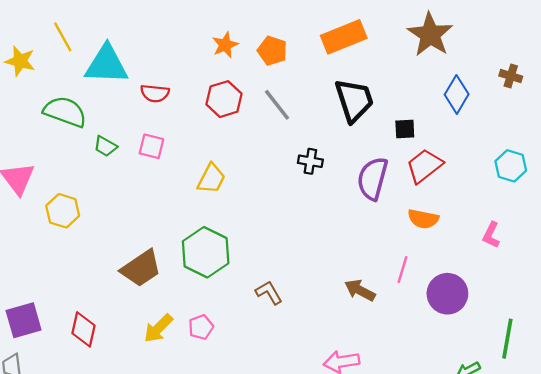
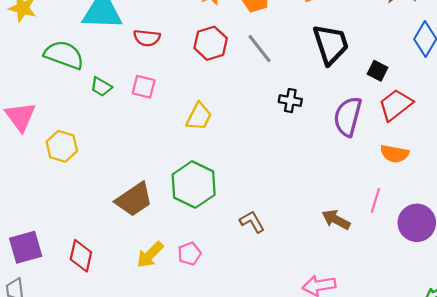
black square: (405, 129) -> (377, 71), turned 30

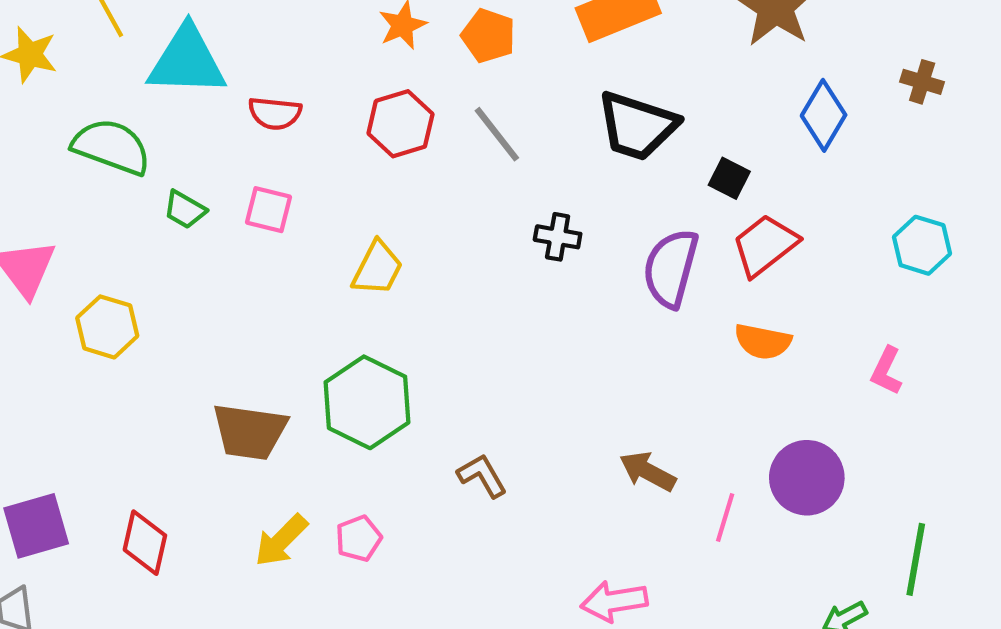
black trapezoid: (331, 44) -> (637, 126), turned 126
brown trapezoid: (134, 199) -> (250, 432), turned 42
pink line: (375, 200) -> (725, 517), moved

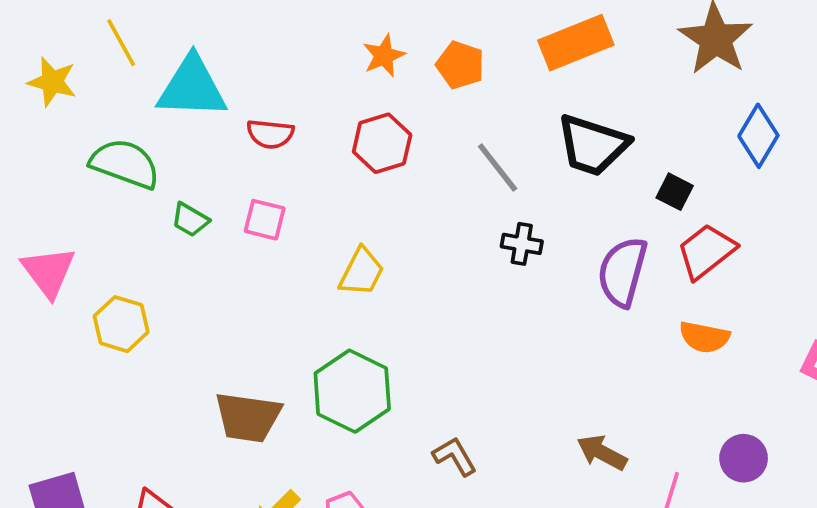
gray line: (497, 134) -> (498, 167), moved
purple circle: (807, 478) -> (744, 458), size x0.7

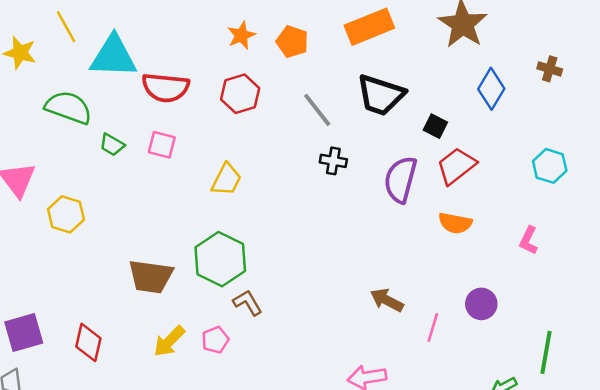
red semicircle: (270, 134) -> (165, 88), size x1.5
brown L-shape: (455, 456) -> (248, 303), moved

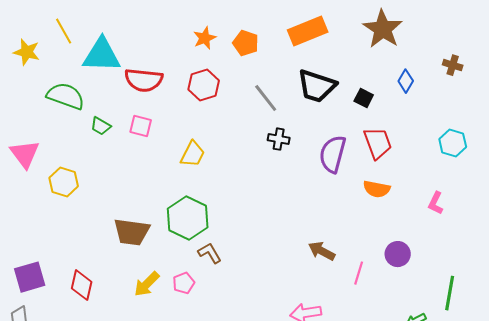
blue diamond: (491, 89) -> (406, 81), size x0.7
black square: (435, 126) -> (364, 98), moved
red trapezoid: (456, 166) -> (378, 143), turned 108

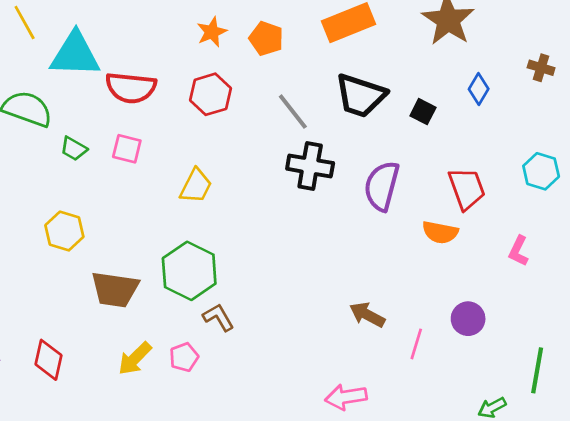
black cross: (279, 139) -> (310, 166), size x1.6
red trapezoid: (378, 143) -> (467, 189), moved
yellow hexagon: (64, 182) -> (64, 231), moved

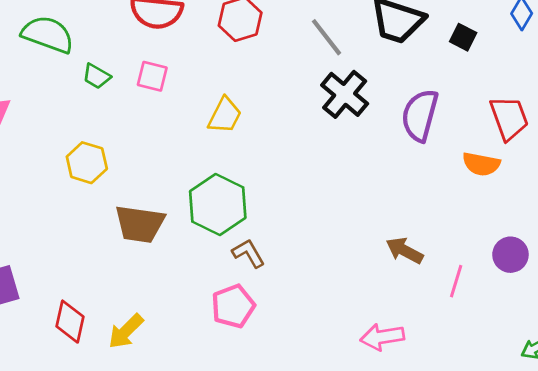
black cross: (310, 166) -> (345, 94), turned 30
pink pentagon: (184, 357) -> (233, 306), moved, size x1.4
yellow arrow: (135, 358) -> (126, 331), moved
red diamond: (48, 360) -> (70, 322), moved

